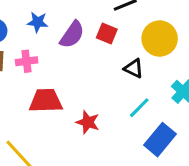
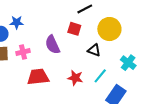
blue star: (38, 22) -> (17, 22), moved
purple semicircle: (72, 35) -> (53, 45), moved, turned 126
red star: (88, 122) -> (75, 78), moved

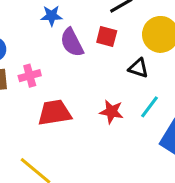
blue star: (17, 22) -> (51, 16), moved
purple semicircle: (53, 45) -> (72, 42), moved

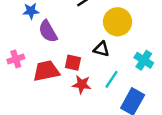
red square: (107, 37) -> (73, 63), moved
red trapezoid: (54, 113) -> (46, 71), moved

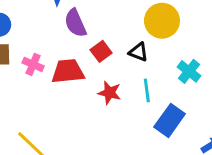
pink cross: (16, 59) -> (33, 64), moved, turned 35
red square: (73, 63) -> (101, 51), moved, turned 35
cyan line: (111, 79) -> (147, 90), turned -48

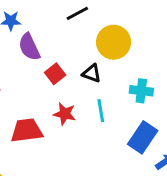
red trapezoid: (68, 71) -> (27, 130), moved
cyan cross: (189, 71) -> (141, 91), turned -30
blue rectangle: (170, 120) -> (143, 137), moved

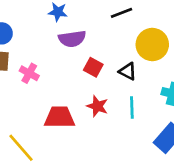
purple semicircle: (29, 47) -> (72, 39), turned -80
red square: (55, 74) -> (93, 67), turned -30

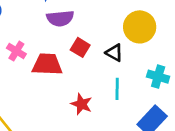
red star: (97, 106) -> (82, 104), moved
red trapezoid: (60, 117) -> (47, 64), moved

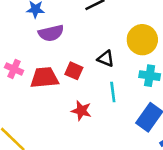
yellow circle: (140, 27) -> (142, 40), moved
red square: (80, 47) -> (74, 71), moved

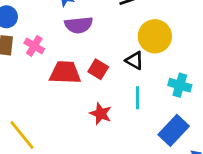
yellow circle: (142, 40) -> (155, 36), moved
pink cross: (14, 69) -> (34, 46), moved

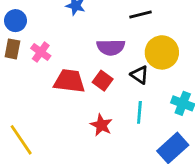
purple semicircle: (79, 25) -> (111, 47), moved

